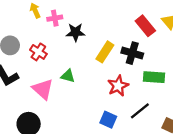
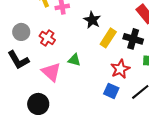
black star: (75, 32) -> (92, 20), moved, turned 30
blue square: (108, 120) -> (111, 91), moved

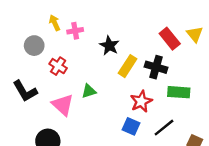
gray circle: (21, 32) -> (34, 46), moved
green triangle: (74, 60) -> (89, 91), turned -32

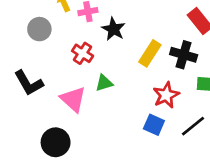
black star: (109, 46) -> (114, 29), moved
red cross: (58, 66) -> (83, 53), moved

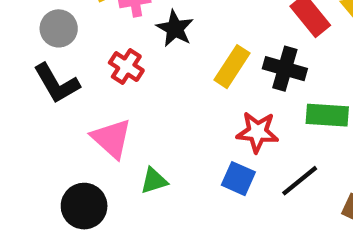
black L-shape: (29, 83) -> (57, 83), moved
green triangle: (104, 83) -> (154, 181), moved
red star: (166, 95) -> (257, 132), turned 30

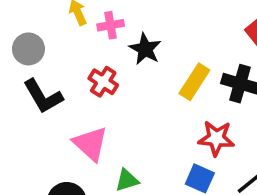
gray circle: (59, 28) -> (28, 49), moved

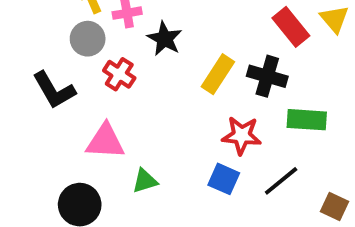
gray circle: (28, 49) -> (88, 39), moved
pink triangle: (90, 144) -> (105, 141), turned -39

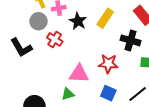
yellow rectangle: (218, 74) -> (105, 18), moved
red star: (242, 135) -> (108, 64), moved
pink triangle: (105, 141) -> (79, 74), moved

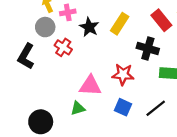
black L-shape: (21, 48) -> (26, 56), turned 60

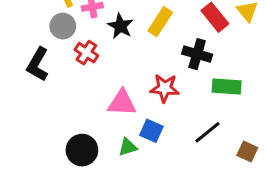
blue square: (123, 107) -> (151, 131), moved
green triangle: (78, 108) -> (128, 147), moved
black circle: (41, 122) -> (82, 150), moved

